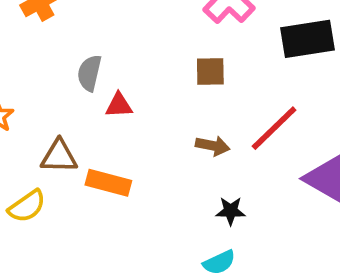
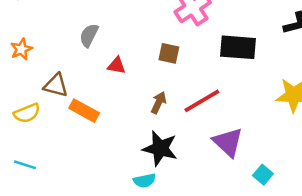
red triangle: (119, 105) -> (117, 66), moved
brown arrow: (213, 146) -> (159, 103), turned -90
black star: (231, 211) -> (160, 148), size x1.8

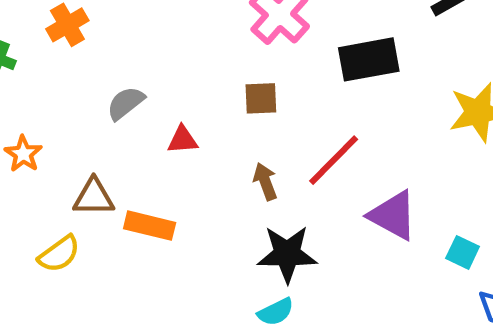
gray semicircle: (89, 35) -> (126, 103), turned 40
brown arrow: (159, 103) -> (265, 181), turned -30

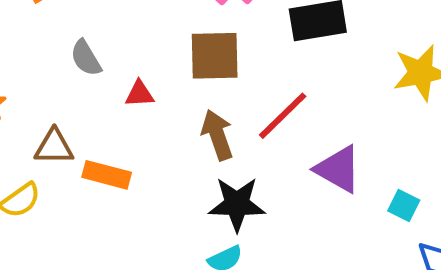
brown square: (261, 98) -> (215, 56), size x1.6
gray semicircle: (126, 103) -> (86, 58), turned -84
brown arrow: (265, 181) -> (217, 135), size x1.4

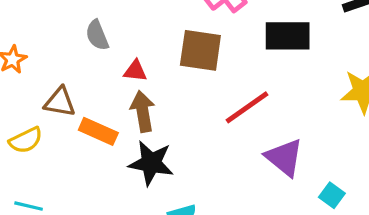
brown arrow: (217, 135) -> (143, 111), moved
black star: (237, 204) -> (151, 163), moved

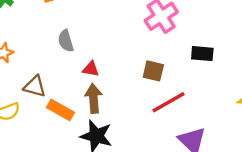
black rectangle: (288, 36) -> (202, 54), size x0.7
brown square: (200, 50) -> (153, 71), moved, size x0.7

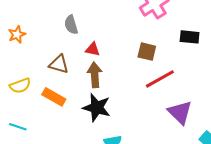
brown triangle: (35, 86) -> (59, 64), moved
orange rectangle: (60, 110) -> (54, 97), moved

